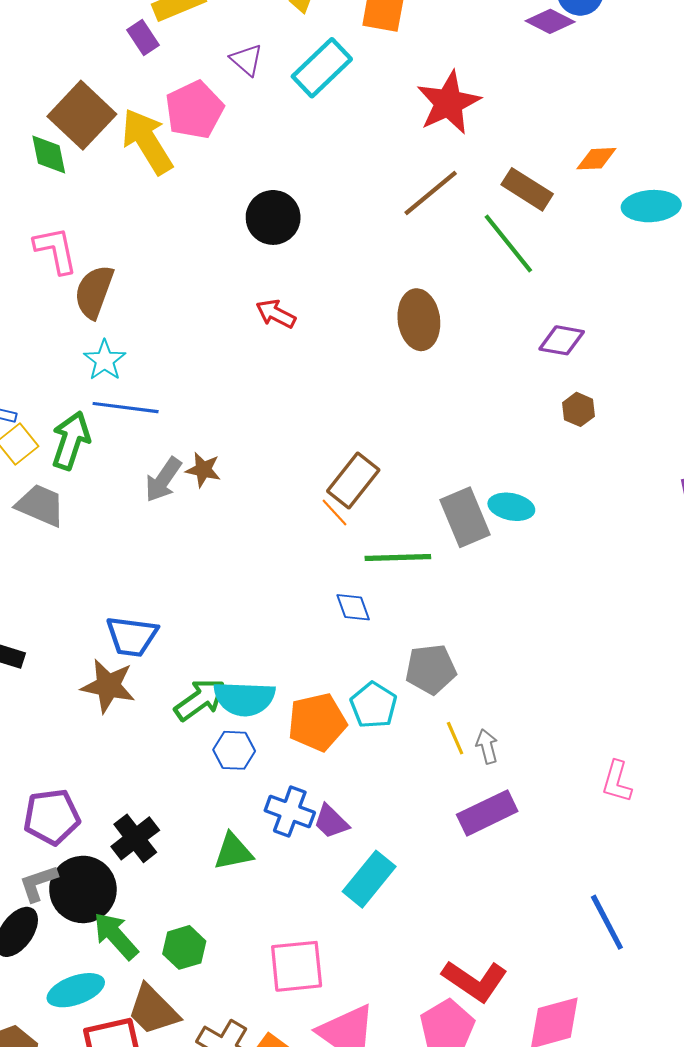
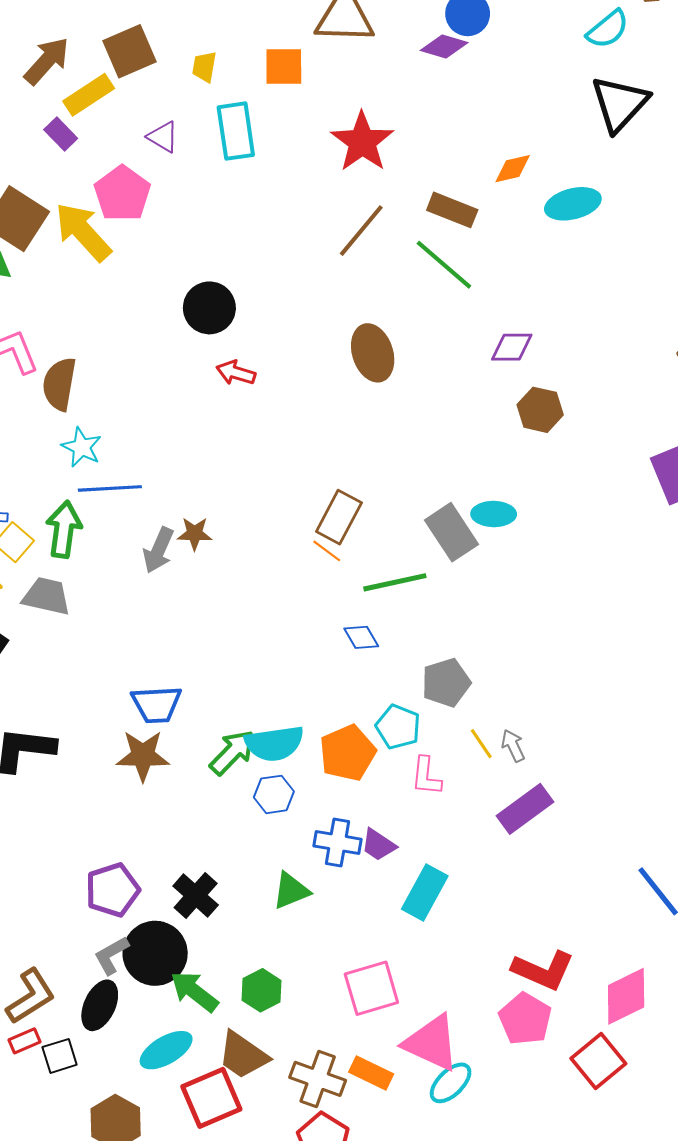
cyan rectangle: (322, 68) -> (236, 131), turned -44
black circle: (273, 217) -> (209, 308), moved
brown hexagon: (578, 409) -> (540, 410), size x1.4
pink L-shape: (617, 782) -> (426, 776), moved

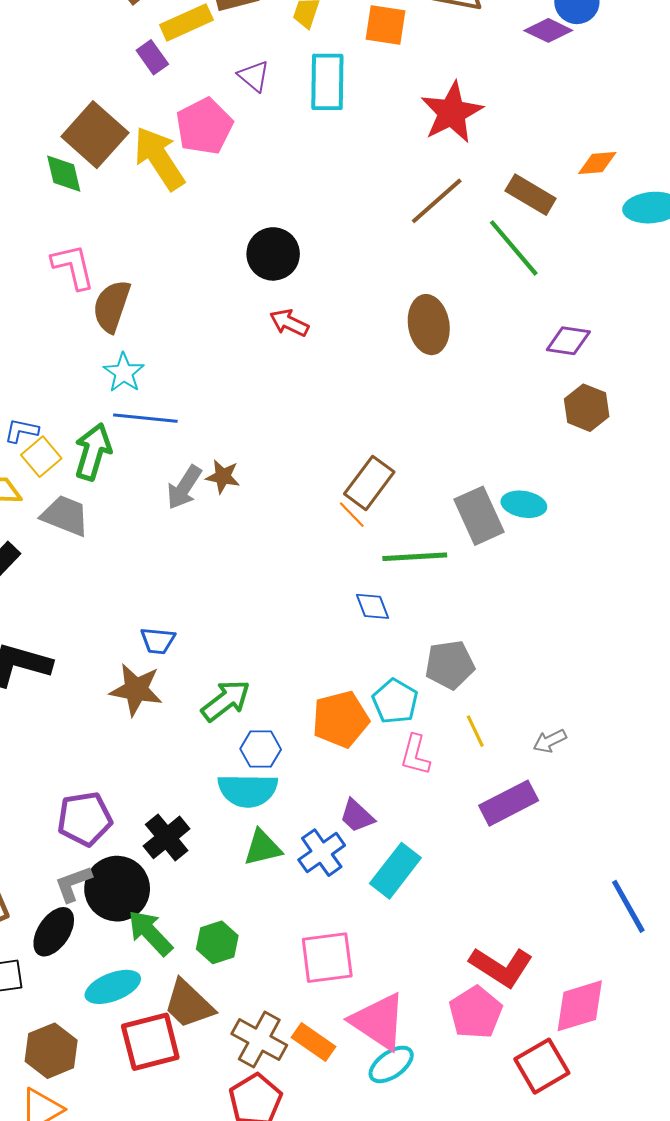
blue trapezoid: (156, 704) -> (158, 641), size x0.7
cyan semicircle: (274, 743) -> (248, 790), moved
gray arrow: (513, 746) -> (550, 741), moved, turned -100
blue cross: (338, 843) -> (322, 853), moved, turned 36

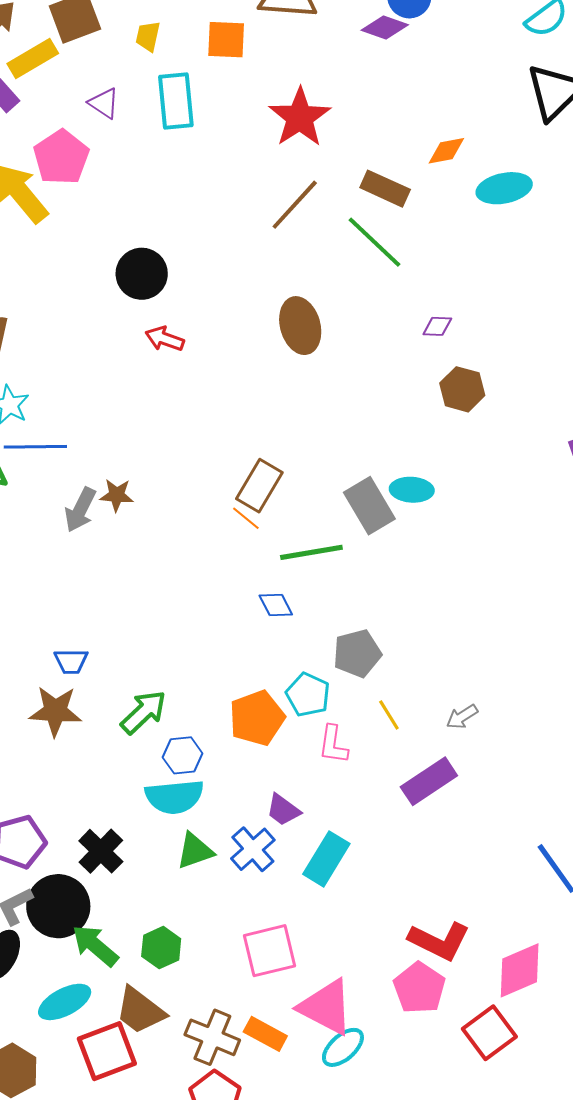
purple diamond: (568, 341) -> (437, 326), size x0.7

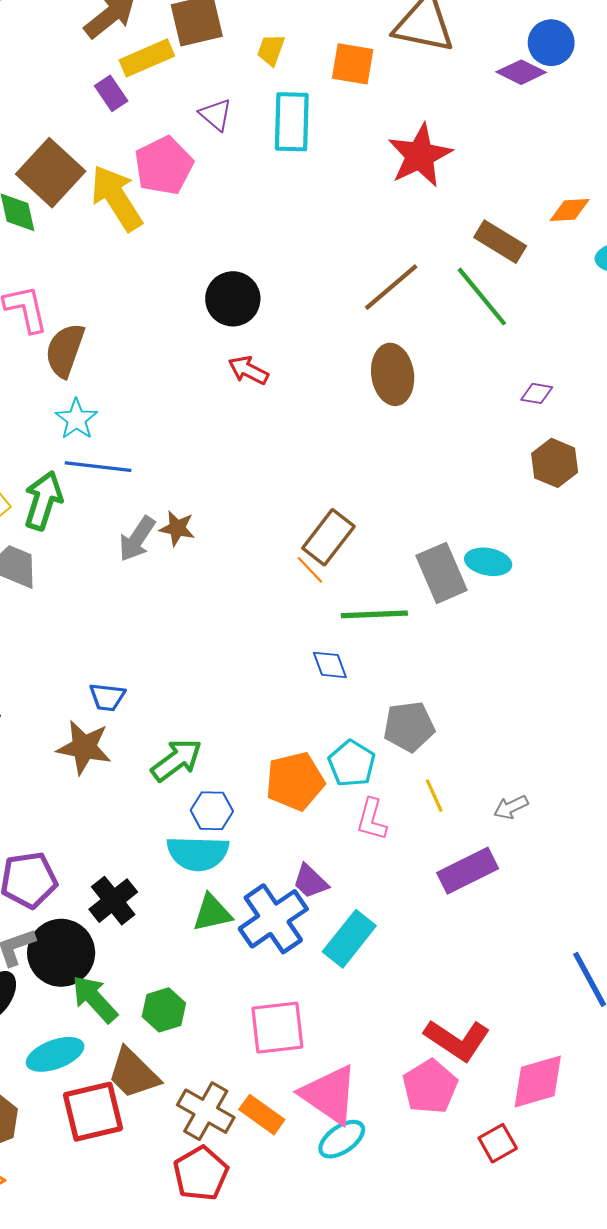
brown line: (295, 205) -> (391, 287), moved
blue cross: (253, 849) -> (273, 919), size x1.4
red square: (489, 1033) -> (498, 1143), size x0.7

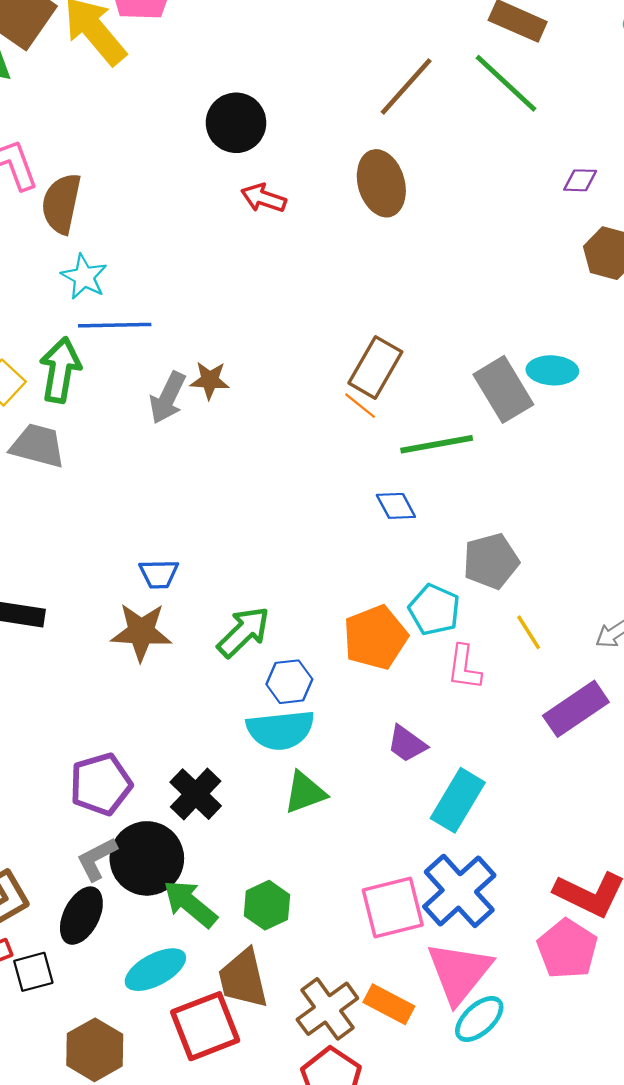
brown ellipse: (393, 374) -> (381, 183), moved
blue cross: (273, 919) -> (459, 891), moved
brown trapezoid: (133, 1073) -> (243, 979), turned 40
pink triangle: (329, 1095) -> (459, 972), turned 42
brown cross: (206, 1111) -> (327, 1009), turned 32

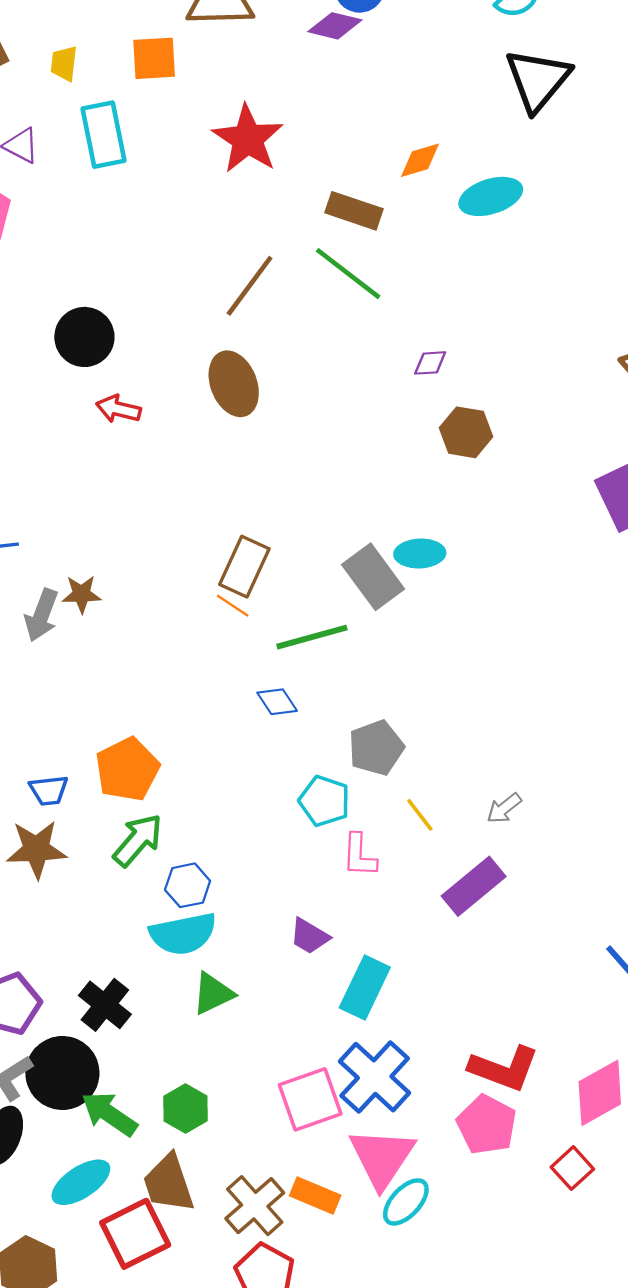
orange pentagon: (375, 637) -> (127, 769), moved

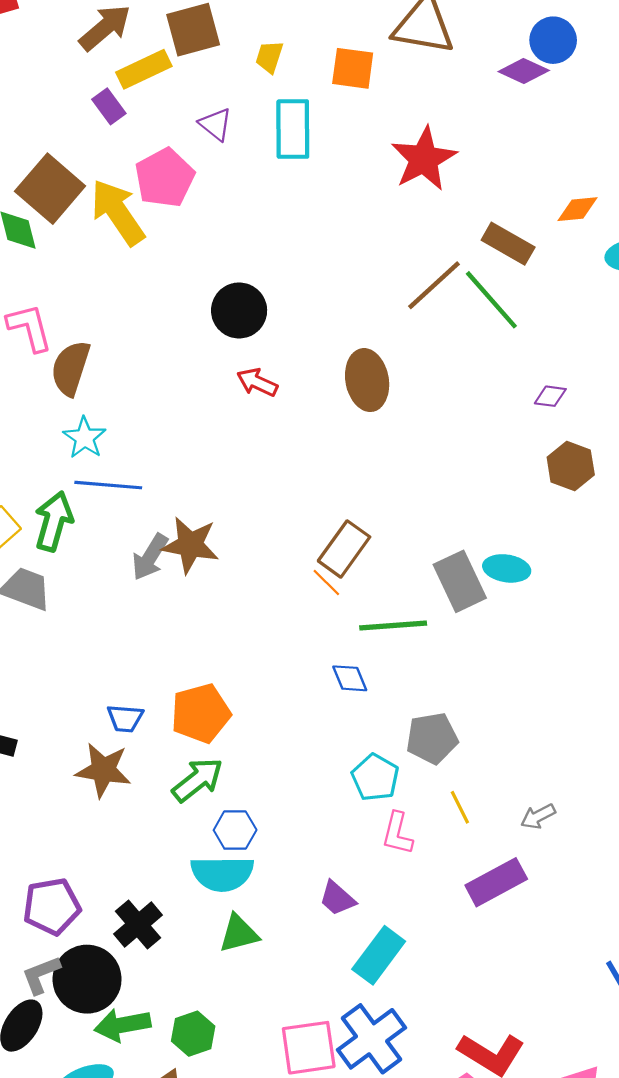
brown line: (250, 286) -> (434, 285), moved
brown star: (82, 594) -> (190, 545), size x1.6
green arrow: (109, 1114) -> (123, 1025), turned -56

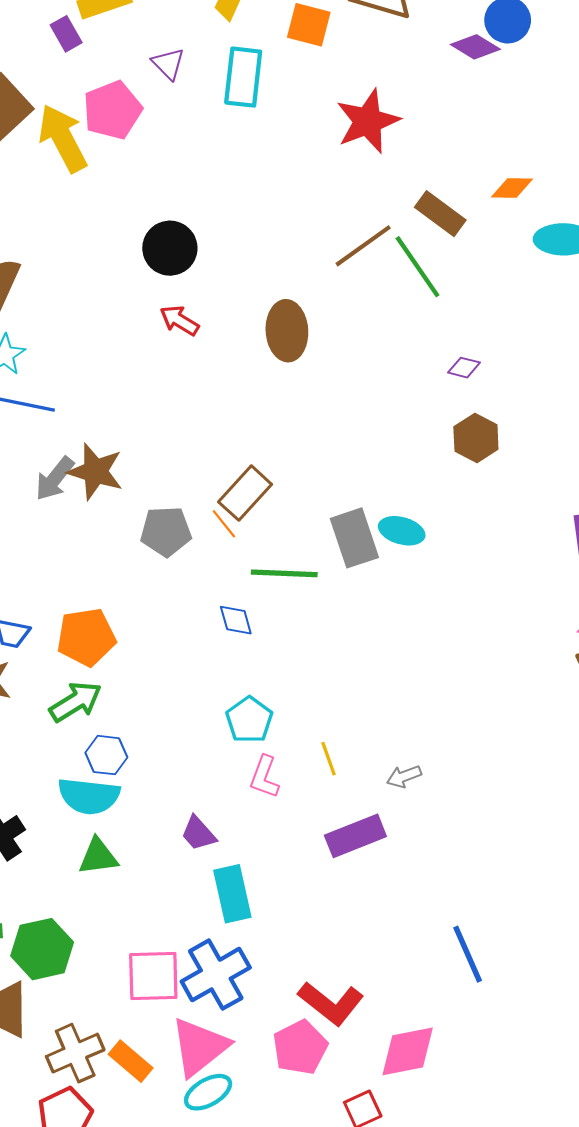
gray pentagon: (432, 738) -> (166, 531), moved
cyan rectangle: (379, 955) -> (232, 894), turned -56
green hexagon: (193, 1034) -> (42, 949), size x1.4

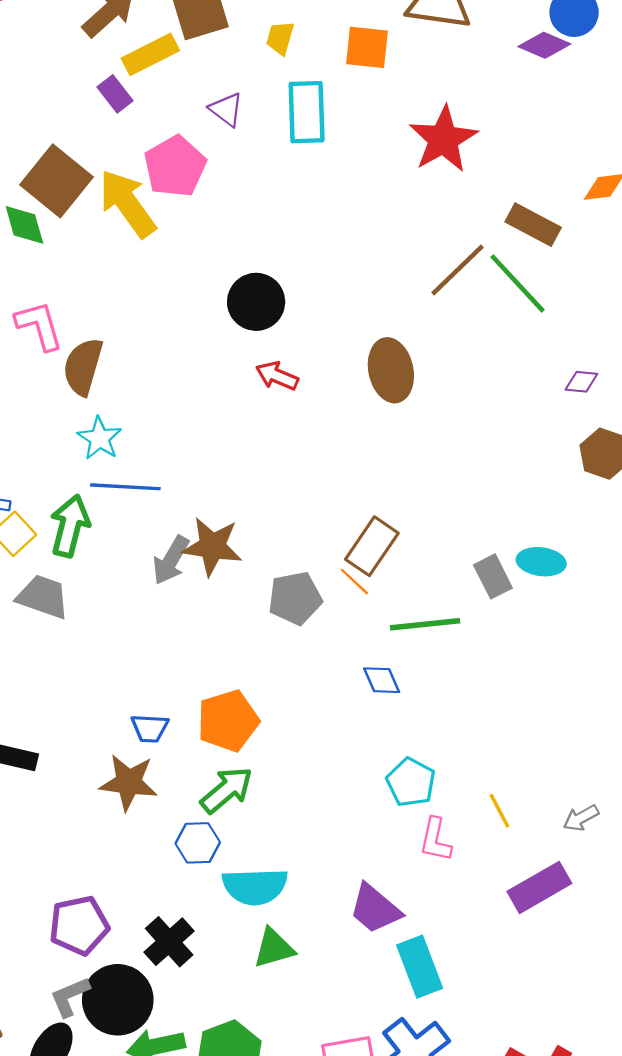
gray rectangle: (354, 538) -> (493, 576), size x0.7
blue hexagon: (106, 755) -> (198, 843), moved
purple trapezoid: (198, 833) -> (375, 909), size x1.4

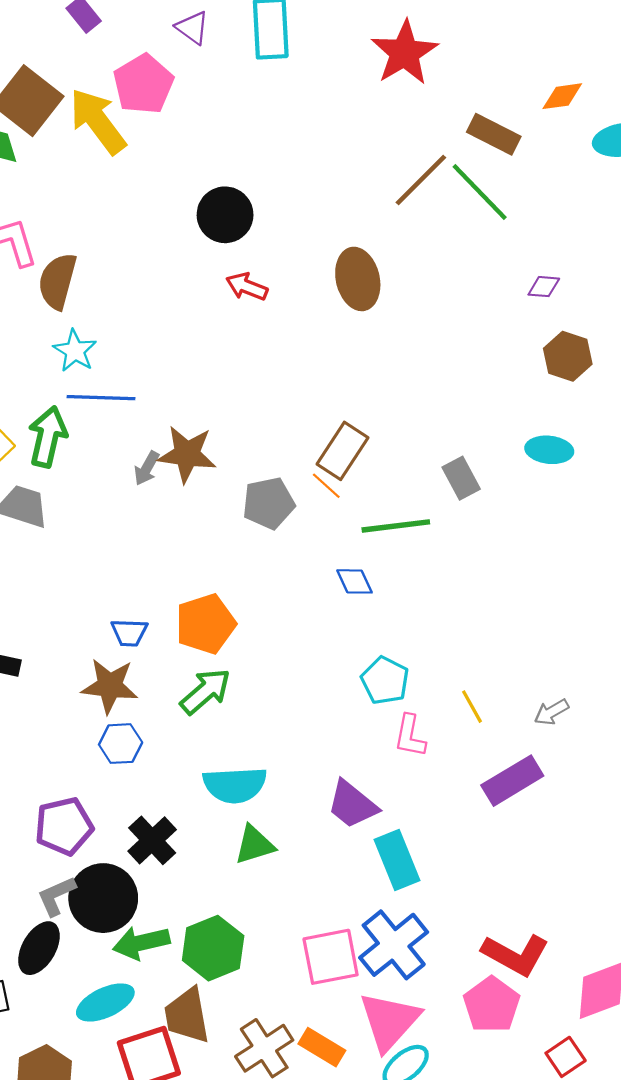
gray arrow: (171, 560) -> (147, 468), size x0.7
cyan ellipse: (541, 562) -> (549, 450), moved
blue hexagon: (198, 843) -> (121, 744), moved

